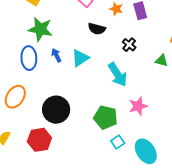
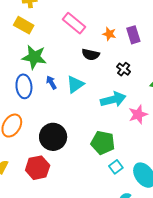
cyan arrow: (118, 75) -> (113, 99), turned -70
pink star: (138, 106) -> (138, 114), moved

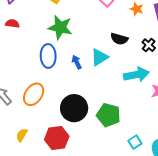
black semicircle: (91, 55) -> (119, 39), moved
blue arrow: (51, 83) -> (77, 62), moved
green pentagon: (103, 143) -> (108, 115), moved

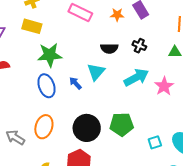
cyan square: (135, 142) -> (155, 142), turned 32

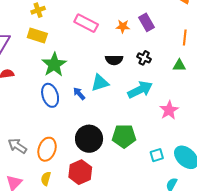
green star: (50, 55) -> (54, 65), turned -30
cyan triangle: (96, 72) -> (100, 83), turned 30
pink star: (164, 86) -> (169, 110), moved
orange ellipse: (44, 127) -> (47, 149), moved

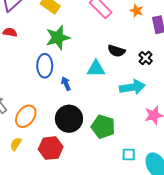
orange star: (123, 26) -> (137, 11), moved
blue arrow: (79, 94) -> (66, 84), moved

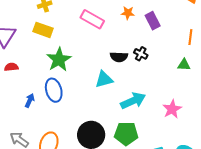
black cross: (146, 58) -> (141, 54), moved
blue arrow: (66, 84) -> (30, 100), moved, turned 64
cyan arrow: (132, 87) -> (133, 101), moved

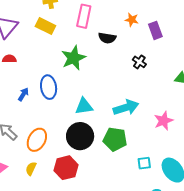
pink rectangle: (92, 19) -> (84, 16), moved, turned 65
black semicircle: (119, 57) -> (107, 38), moved
green star: (59, 60) -> (73, 58), moved
cyan triangle: (104, 79) -> (84, 106), moved

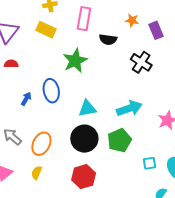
black cross: (139, 62) -> (141, 62), size x1.5
green pentagon: (115, 139) -> (119, 140), turned -30
red hexagon: (66, 168) -> (84, 177), moved

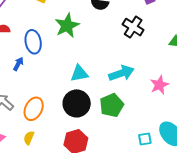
blue ellipse: (51, 91) -> (33, 42), moved
cyan square: (149, 163) -> (145, 139), moved

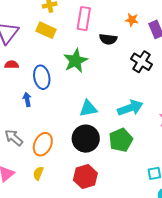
blue arrow: (18, 64) -> (27, 99), turned -40

